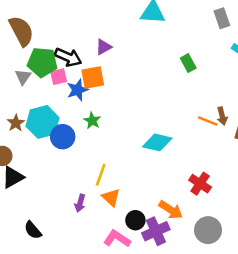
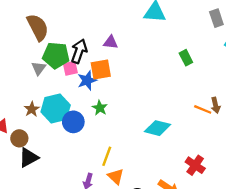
purple triangle: (104, 47) -> (111, 42), turned 35
black arrow: (68, 57) -> (79, 51), turned -95

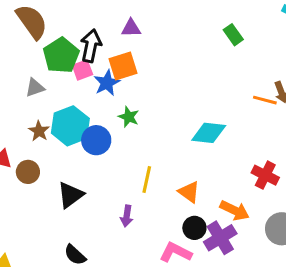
green pentagon: (56, 55) -> (61, 55), turned -30
gray triangle: (39, 68) -> (35, 88), moved, turned 42
black triangle: (28, 158) -> (71, 195), moved
orange triangle: (116, 177) -> (189, 192), moved

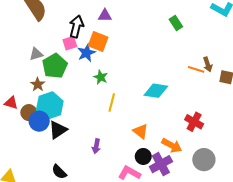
green pentagon: (61, 55) -> (55, 66), moved
orange square: (123, 66) -> (98, 42), turned 36
cyan hexagon: (70, 126) -> (50, 106), moved
blue circle: (96, 140) -> (39, 121), moved
yellow line: (147, 179) -> (112, 102), moved

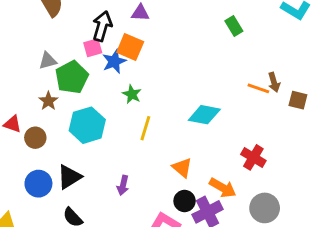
cyan hexagon: (50, 106) -> (87, 125), moved
blue circle: (39, 121) -> (38, 184), moved
black triangle: (58, 130) -> (69, 177), moved

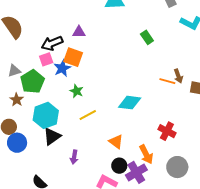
black arrow: (102, 26) -> (52, 43), turned -125
yellow line: (145, 128) -> (88, 115), turned 48
black triangle: (69, 177) -> (52, 136), moved
blue circle: (38, 184) -> (17, 143), moved
orange arrow: (223, 188) -> (146, 154), turned 36

